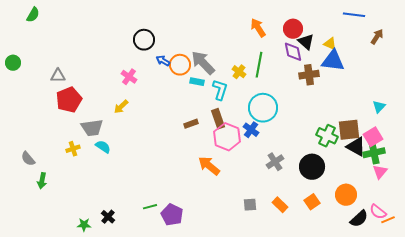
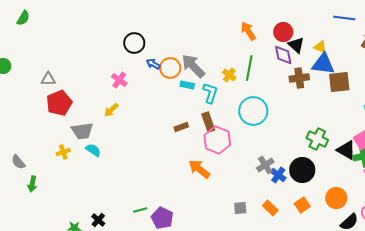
blue cross: (251, 130) -> (278, 175), moved
brown square: (349, 130) -> (339, 82), moved

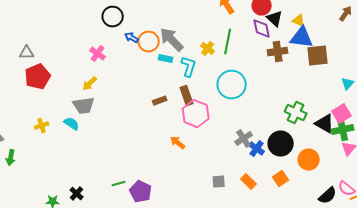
gray trapezoid: (82, 131) -> (84, 106), moved
orange arrow: (199, 169) -> (178, 143), size x0.7
orange circle: (336, 198) -> (309, 160), moved

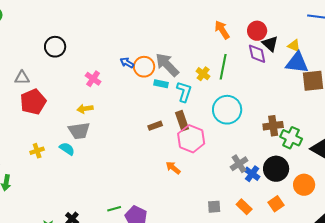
black circle: (113, 17) -> (55, 47), moved
brown cross: (278, 52) -> (273, 126), moved
yellow arrow: (90, 84) -> (85, 109), turned 35

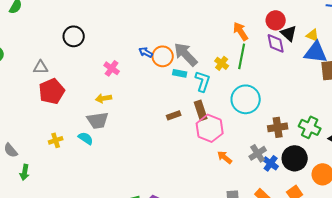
orange arrow: (222, 30) -> (241, 31), moved
brown cross: (273, 126) -> (278, 127), moved
orange arrow: (173, 168) -> (225, 157), moved

